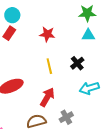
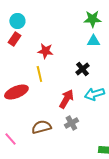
red star: (47, 34) -> (45, 51), moved
yellow line: (49, 66) -> (39, 74), moved
red arrow: (47, 97) -> (66, 99), moved

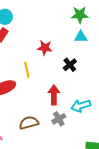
red star: (45, 51) -> (45, 48), moved
cyan arrow: (94, 94) -> (81, 106), moved
red arrow: (66, 99) -> (54, 95), turned -30

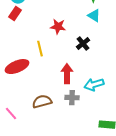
cyan triangle: (81, 37) -> (94, 16), turned 32
gray cross: (59, 119) -> (72, 98), turned 32

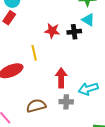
black cross: (83, 44) -> (74, 32), moved, turned 32

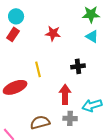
red star: (52, 31) -> (53, 33), moved
black cross: (74, 32) -> (78, 66), moved

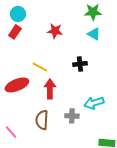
yellow line: (38, 69) -> (40, 67), turned -49
red arrow: (65, 94) -> (50, 89), moved
brown semicircle: (40, 122) -> (42, 120), turned -72

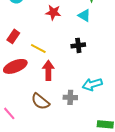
red rectangle: (15, 32) -> (13, 36), moved
cyan triangle: (94, 34) -> (84, 15), moved
brown semicircle: (42, 120) -> (40, 101), turned -54

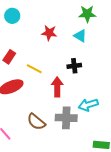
red arrow: (48, 70) -> (57, 87), moved
gray cross: (70, 97) -> (66, 118), size x1.5

